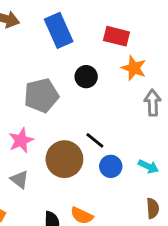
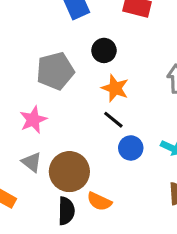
orange star: (134, 68) -> (115, 88), moved
brown circle: (64, 159) -> (69, 172), moved

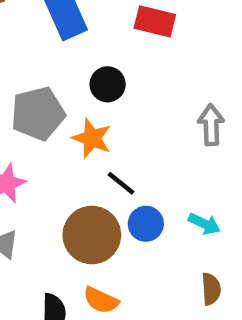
orange star: (115, 88) -> (92, 138), moved
brown circle: (69, 172) -> (92, 235), moved

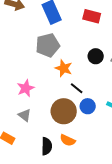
black circle: (108, 84) -> (96, 56), moved
gray pentagon: (38, 114) -> (48, 45), moved

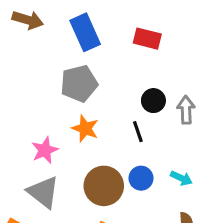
orange star: (64, 68) -> (85, 129), moved
black line: (77, 88) -> (138, 132), moved, turned 32
gray triangle: (25, 115) -> (43, 192), size x1.6

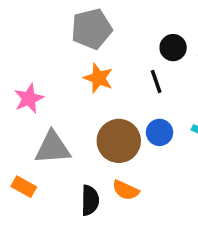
pink star: (45, 150) -> (29, 98), moved
gray triangle: (43, 192) -> (53, 148), turned -42

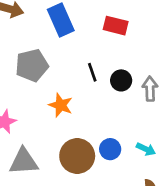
gray pentagon: (92, 29) -> (32, 65), moved
black line: (156, 82) -> (92, 72), moved

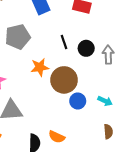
orange star: (61, 105) -> (40, 67), turned -30
brown circle: (77, 156) -> (64, 80), moved

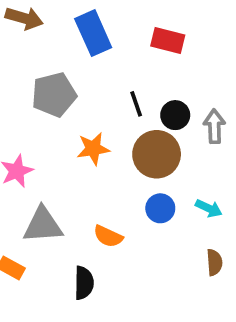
brown circle: (64, 80) -> (157, 154), moved
orange semicircle: (57, 137) -> (108, 236), moved

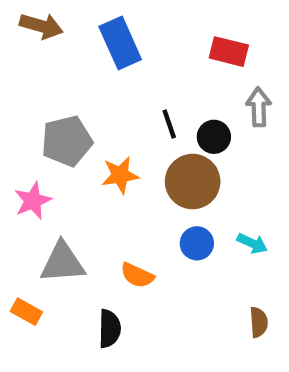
red rectangle: (168, 41) -> (229, 52), moved
gray pentagon: (54, 95) -> (67, 141), moved
gray arrow: (214, 126) -> (259, 107), moved
brown semicircle: (214, 262) -> (259, 322), moved

